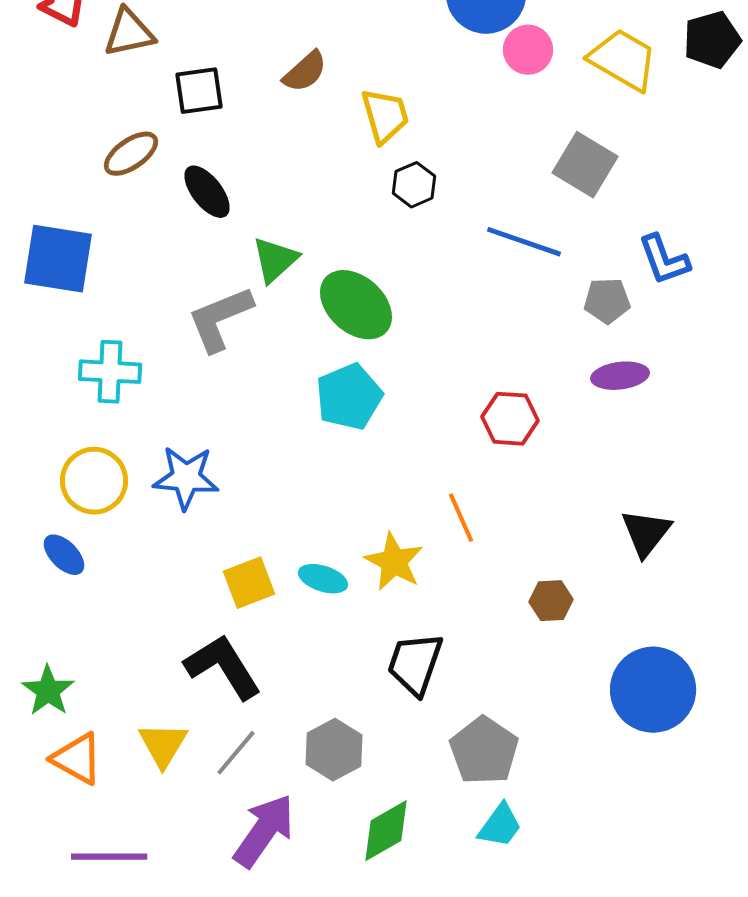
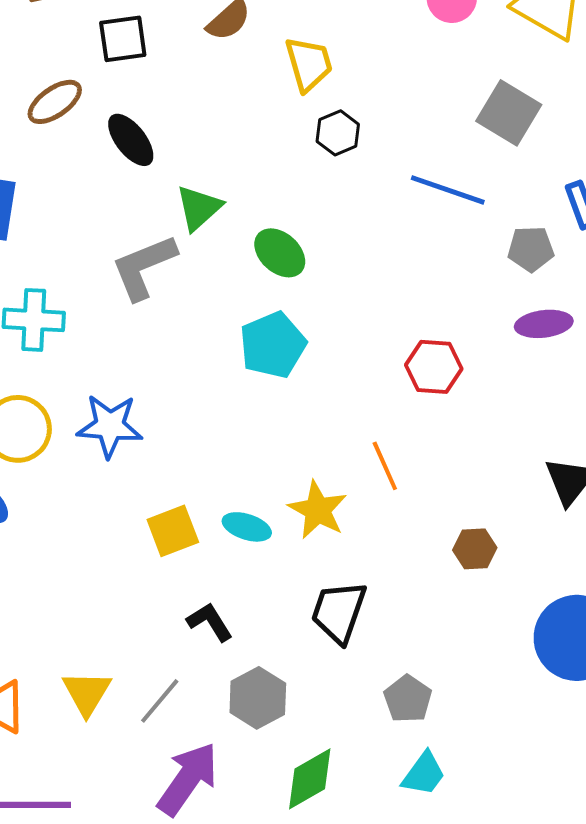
green ellipse: (356, 305) -> (280, 253), size x0.7
black L-shape: (223, 667) -> (210, 622), moved, size x0.6
gray pentagon: (484, 751) -> (408, 699), size x0.7

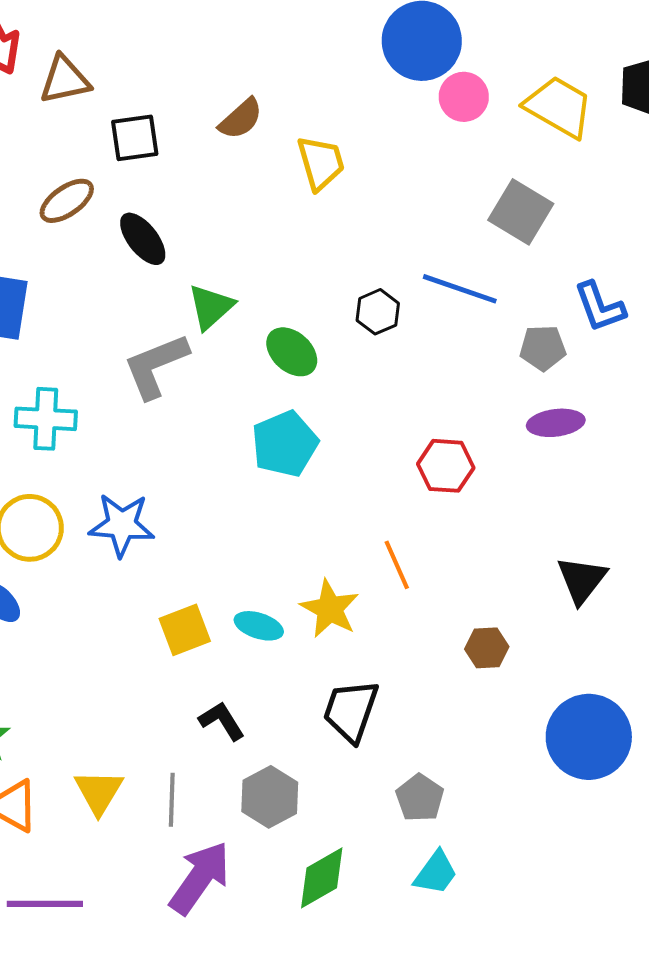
black hexagon: (338, 133) -> (378, 312), moved
gray line: (160, 701) -> (172, 800), turned -38

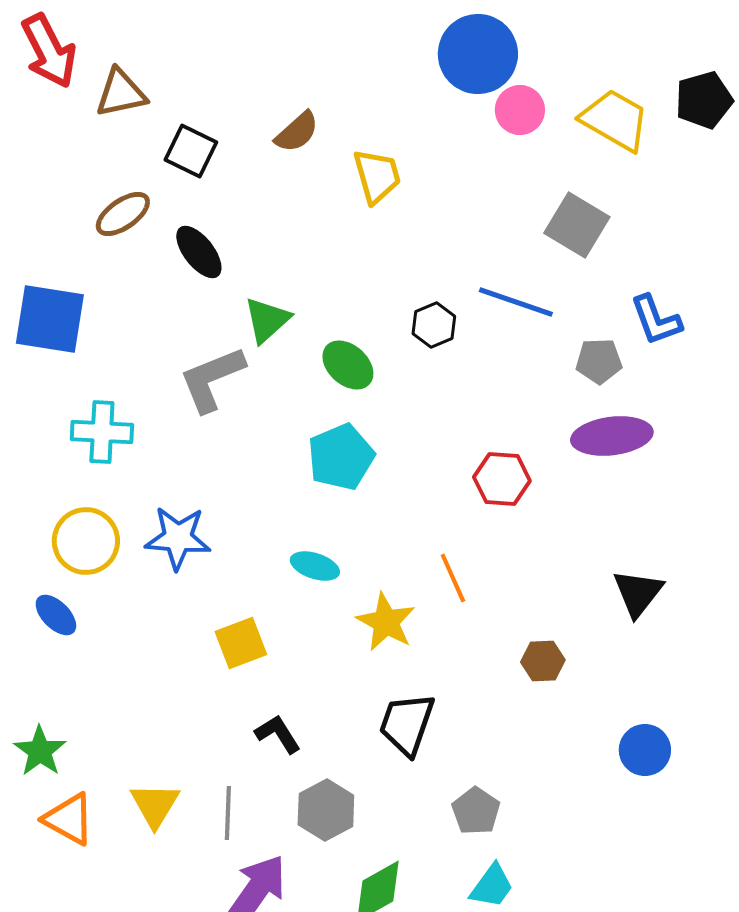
black square: (135, 138) -> (191, 151), turned 34
purple ellipse: (556, 423) -> (612, 436), size x1.4
cyan ellipse: (259, 626) -> (315, 566), moved
blue circle: (589, 737) -> (645, 750), size x0.6

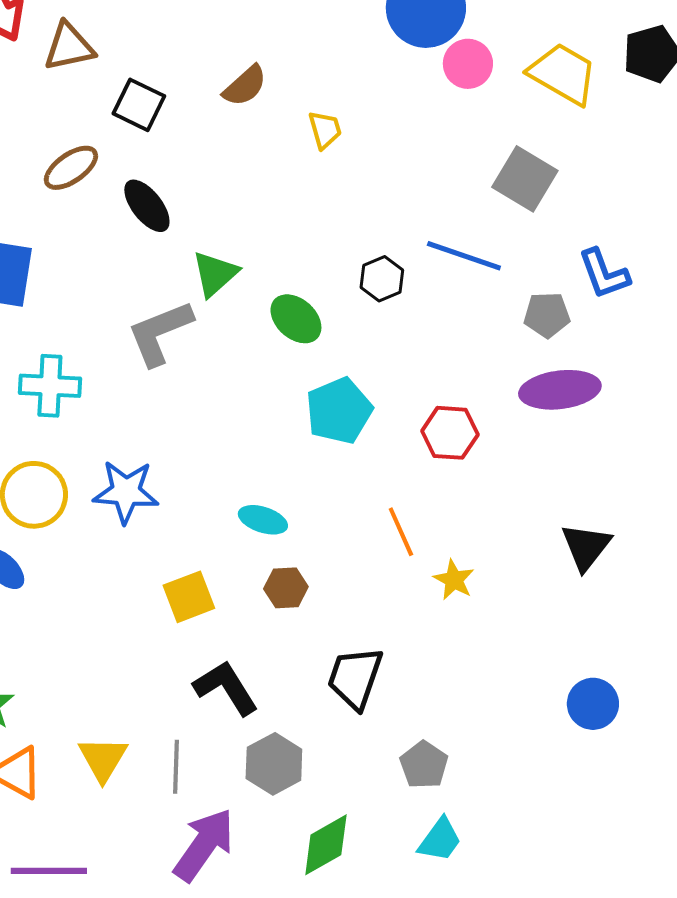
yellow trapezoid: (377, 176) -> (325, 130), size x0.7
cyan pentagon: (341, 457) -> (339, 411), moved
yellow star: (386, 622) -> (454, 580), moved, size x0.7
brown hexagon: (543, 661) -> (286, 588), moved
black L-shape: (278, 734) -> (226, 688), size x1.4

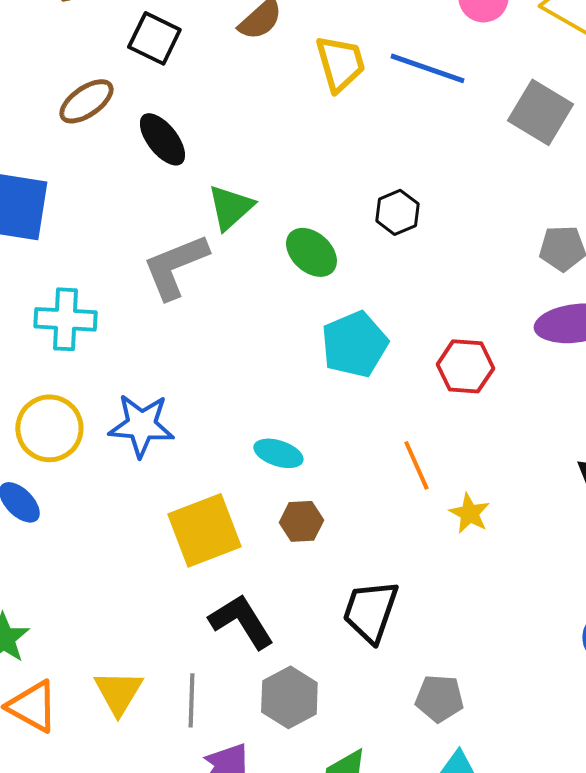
yellow trapezoid: (325, 130) -> (340, 63), size x1.5
blue line: (464, 256) -> (427, 68), moved
yellow square: (189, 597) -> (204, 530), size x1.4
gray pentagon: (424, 765) -> (439, 698), turned -30

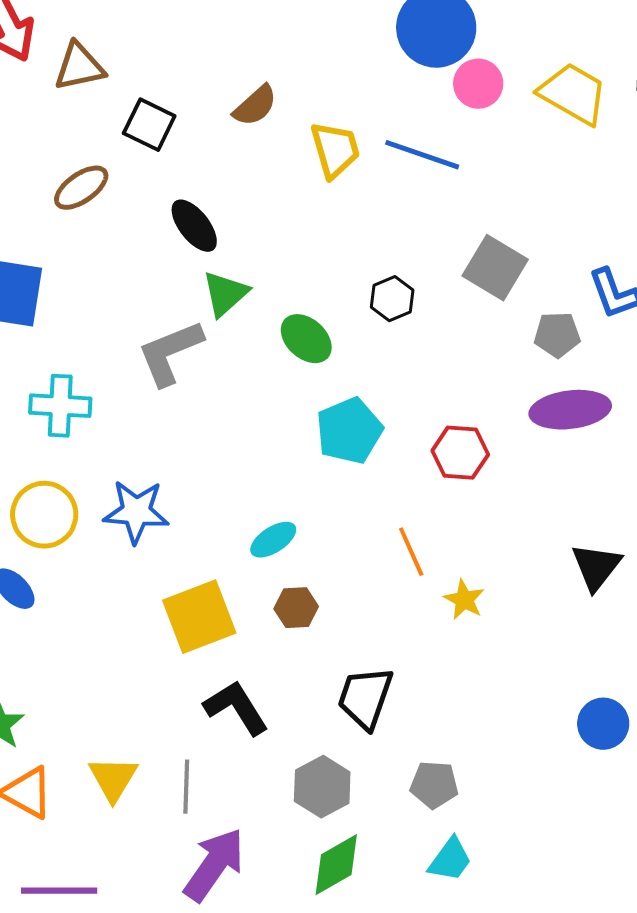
gray square: (540, 112) -> (495, 268), moved
black ellipse: (162, 139) -> (194, 226), moved
cyan ellipse: (278, 453) -> (273, 540), turned -51
gray hexagon: (289, 697) -> (322, 787), moved

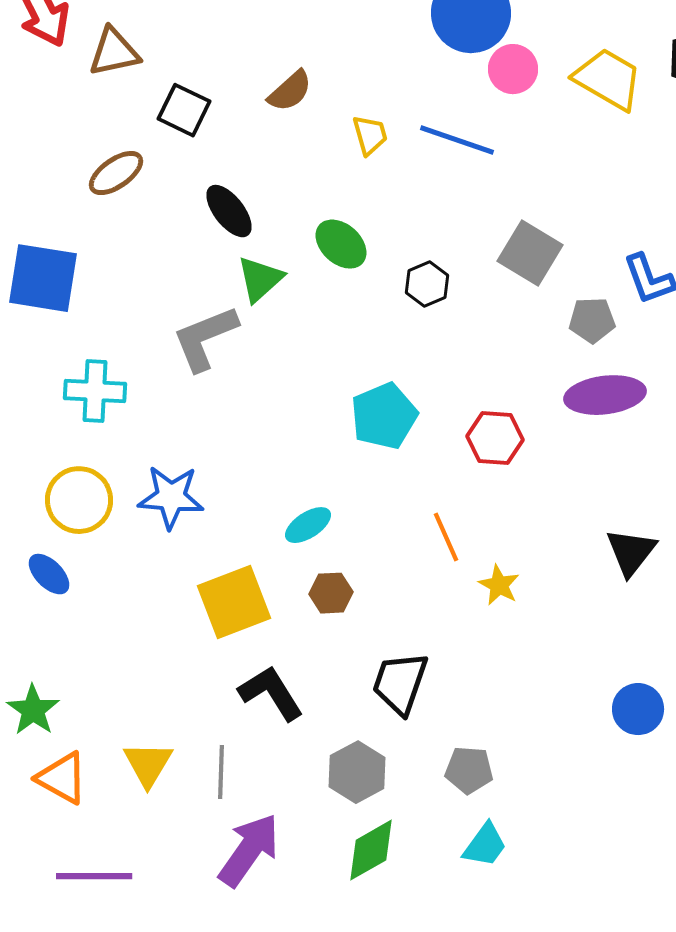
yellow trapezoid: (335, 150) -> (370, 135), size x0.7
green ellipse: (306, 339) -> (341, 244), moved

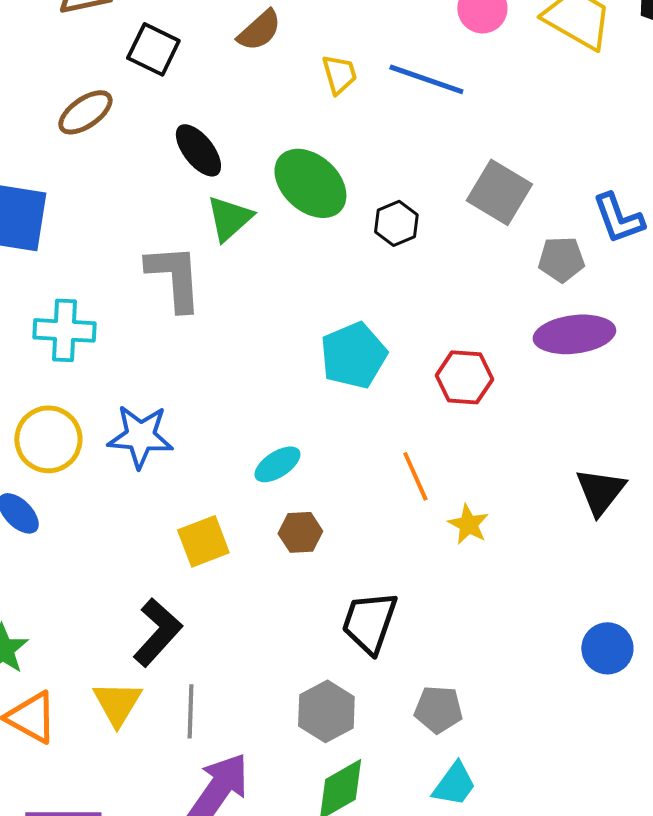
green ellipse: (341, 244) -> (310, 183), size x1.4
gray L-shape: (205, 338) -> (174, 277), turned 108
yellow square: (234, 602) -> (203, 541), size x0.7
black L-shape: (271, 693) -> (157, 632), moved, turned 74

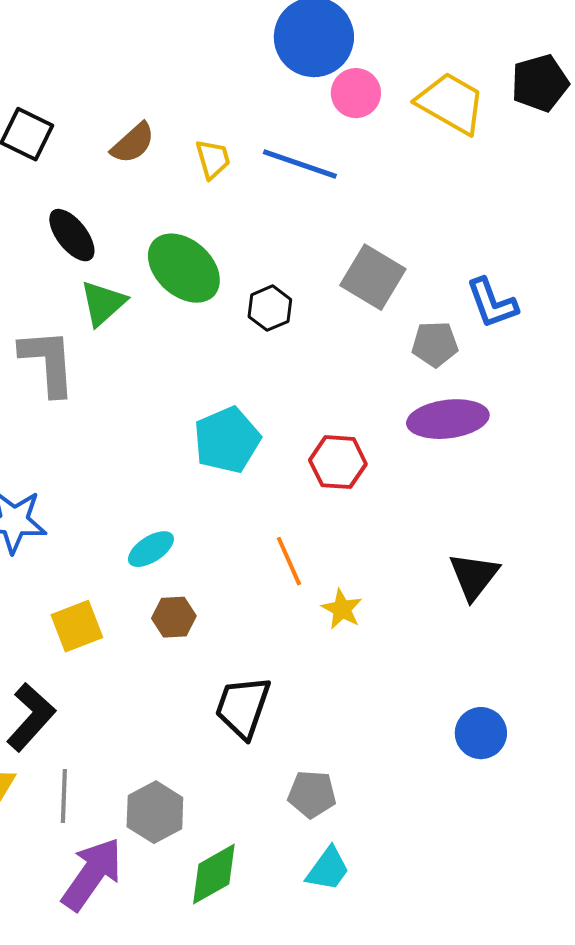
brown semicircle: (259, 30) -> (133, 143), moved
gray hexagon: (326, 711) -> (155, 812), moved

